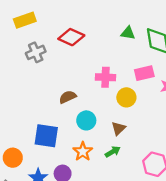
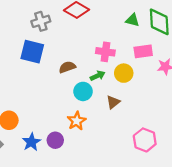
green triangle: (128, 33) -> (132, 20), moved
blue square: (46, 136) -> (32, 52), moved
green arrow: (113, 152) -> (98, 76), moved

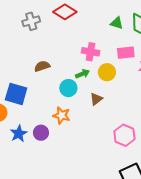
blue square: (32, 52) -> (16, 94), moved
brown semicircle: (67, 67) -> (42, 66), moved
orange star: (77, 121) -> (62, 115), turned -30

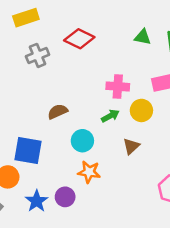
green triangle: (117, 23) -> (143, 37), moved
cyan circle: (68, 88) -> (82, 141), moved

